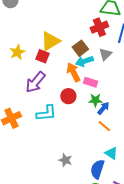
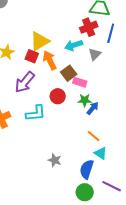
brown square: (80, 48) -> (69, 73), moved
cyan arrow: (84, 61) -> (74, 45), moved
orange arrow: (73, 72) -> (50, 60), moved
orange line: (104, 126) -> (94, 136), moved

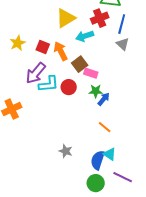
yellow triangle: (40, 41) -> (66, 18), moved
gray triangle: (95, 54) -> (123, 44), moved, turned -32
cyan L-shape: (36, 113) -> (49, 84), moved
cyan triangle: (101, 153) -> (110, 154), moved

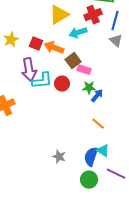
orange arrow: (61, 51) -> (54, 48), turned -42
purple arrow: (36, 73) -> (29, 70), turned -50
gray star: (66, 151) -> (59, 157), moved

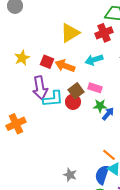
cyan arrow: (78, 33) -> (94, 60), moved
brown square: (73, 61) -> (76, 91), moved
orange line: (98, 124) -> (109, 155), moved

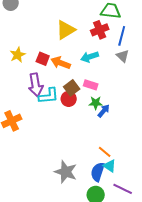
gray star: (70, 175) -> (66, 172), size x1.6

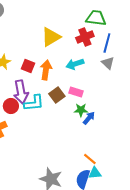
orange arrow: (61, 63) -> (46, 70), turned 78
red circle: (69, 99) -> (11, 106), moved
cyan triangle: (110, 166) -> (95, 173), turned -40

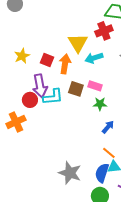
yellow triangle: (51, 37) -> (78, 43), moved, turned -30
brown square: (57, 95) -> (76, 89), turned -35
blue arrow: (89, 118) -> (108, 127), moved

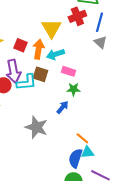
cyan arrow: (94, 58) -> (55, 54), moved
brown square: (76, 89) -> (40, 74), moved
blue arrow: (108, 127) -> (62, 107), moved
gray star: (70, 173) -> (36, 127), moved

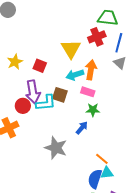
orange arrow: (38, 49) -> (91, 70), moved

